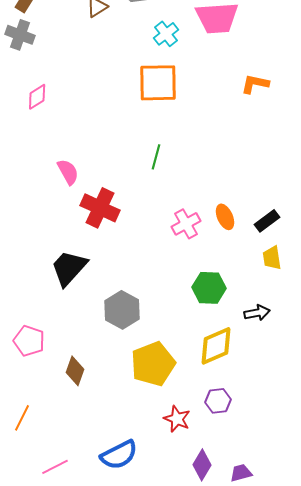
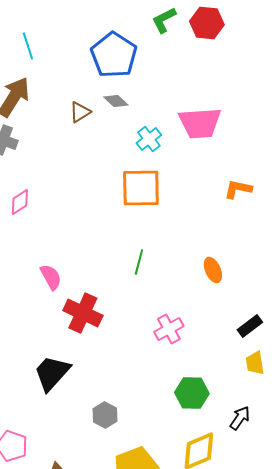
orange ellipse: (225, 217) -> (213, 270), moved
gray hexagon: (122, 310) -> (105, 415), size x0.7
black arrow: (257, 313) -> (240, 418), turned -45

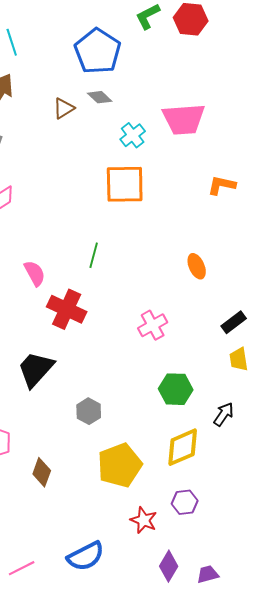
green line: (139, 262) -> (94, 255), moved

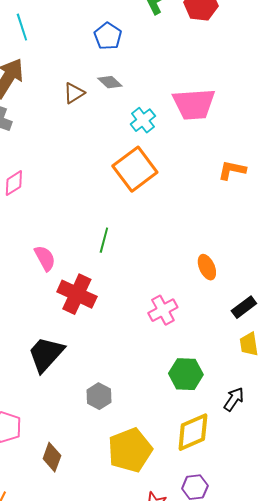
blue pentagon: (98, 51) -> (108, 36), size x0.6
orange square: (125, 184) -> (135, 169), turned -36
orange ellipse: (197, 266) -> (207, 267), moved

